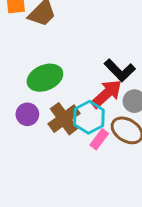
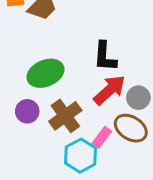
black L-shape: (120, 70) -> (105, 56), moved, turned 48
cyan hexagon: (89, 117) -> (81, 156), moved

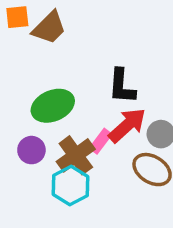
pink rectangle: (102, 137) -> (101, 141), moved
cyan hexagon: (81, 156) -> (70, 186), moved

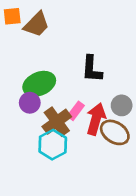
red arrow: (127, 125) -> (96, 119), moved, turned -32
purple circle: (31, 150) -> (30, 103), moved

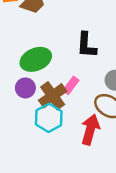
purple circle: (30, 103) -> (25, 88), moved
red arrow: (96, 119) -> (90, 130), moved

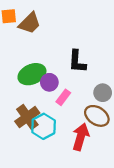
purple circle: (25, 88) -> (49, 82), moved
brown cross: (53, 96) -> (27, 117), moved

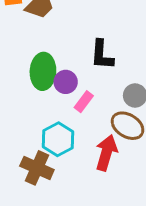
green ellipse: (32, 74) -> (43, 71), turned -64
brown cross: (27, 117) -> (37, 168), moved, turned -30

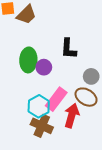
pink rectangle: (84, 102) -> (56, 99), moved, size x1.6
brown cross: (37, 168) -> (42, 126), moved

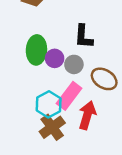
gray circle: (91, 76) -> (74, 64), moved
brown ellipse: (86, 97) -> (104, 79), moved
brown cross: (42, 126) -> (52, 127), turned 30

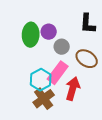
black L-shape: (84, 37) -> (88, 24), moved
purple circle: (55, 58) -> (49, 32), moved

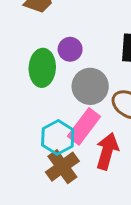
purple circle: (49, 32) -> (70, 49), moved
gray circle: (62, 47) -> (90, 86), size x1.5

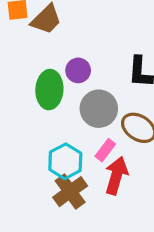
pink rectangle: (84, 126) -> (105, 150), moved, size x0.6

